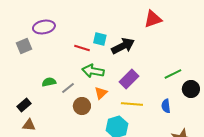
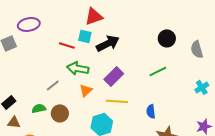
red triangle: (153, 19) -> (94, 16), moved
green semicircle: (49, 82) -> (39, 108), moved
black circle: (191, 89) -> (167, 38), moved
brown circle: (82, 106) -> (60, 113), moved
blue semicircle: (166, 106) -> (151, 111), moved

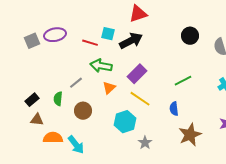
red triangle: (94, 16) -> (138, 14), moved
purple ellipse: (29, 24) -> (55, 35), moved
green line: (158, 71) -> (183, 81), moved
yellow line: (117, 101) -> (140, 99), turned 30
green semicircle: (39, 108) -> (58, 99), moved, turned -72

